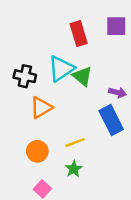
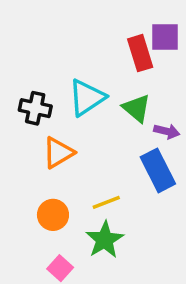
red rectangle: (79, 34) -> (140, 53), moved
green triangle: (82, 76) -> (137, 108), moved
green star: (74, 169) -> (105, 240), size x1.5

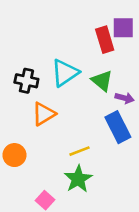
orange circle: (53, 215) -> (14, 155), moved

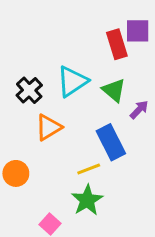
black cross: (26, 81) -> (29, 90), turned 35
purple arrow: (125, 98) -> (139, 110), turned -60
blue rectangle: (118, 127) -> (111, 142), moved

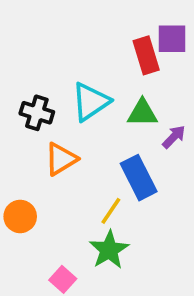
black cross: (29, 90) -> (37, 113), turned -30
green triangle: (114, 90) -> (142, 113), turned -40
yellow line: (89, 169) -> (111, 211), turned -35

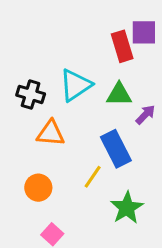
orange triangle: (61, 159) -> (51, 133), turned 36
orange circle: (20, 216) -> (38, 188), moved
green star: (109, 250) -> (127, 208), moved

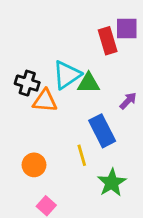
green triangle: (119, 94) -> (89, 83), moved
orange triangle: (51, 133) -> (45, 101), moved
yellow line: (93, 177) -> (82, 155), turned -50

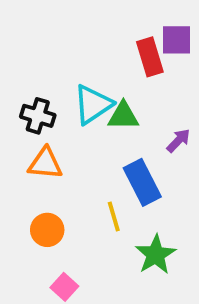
orange triangle: (45, 101) -> (45, 163), moved

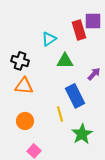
cyan triangle: (93, 104) -> (49, 39), moved, size x0.7

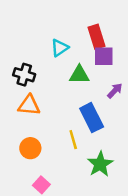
purple square: (93, 21) -> (104, 56), moved

